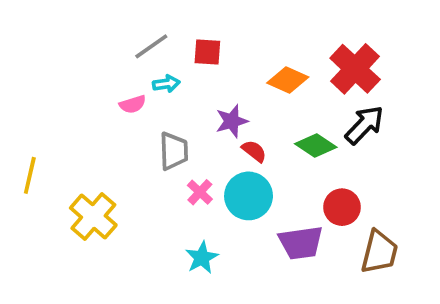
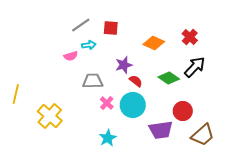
red cross: (355, 69) -> (190, 37), size x0.6
gray trapezoid: (174, 151) -> (93, 81), turned -90
brown trapezoid: (379, 252) -> (203, 135), turned 35

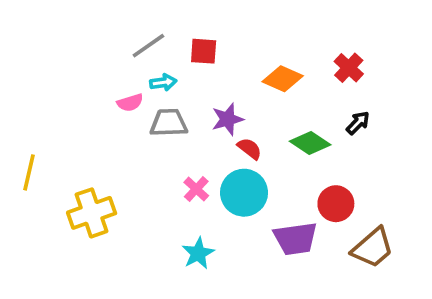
black arrow: (195, 67) -> (358, 123), size x0.6
gray trapezoid: (93, 81) -> (169, 123), moved
yellow cross: (50, 116) -> (92, 213), turned 30

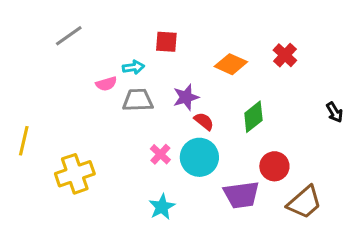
gray line: (148, 46) -> (69, 36), moved
black arrow: (358, 123) -> (334, 112), moved, turned 105
green diamond: (310, 143) -> (253, 117), turned -72

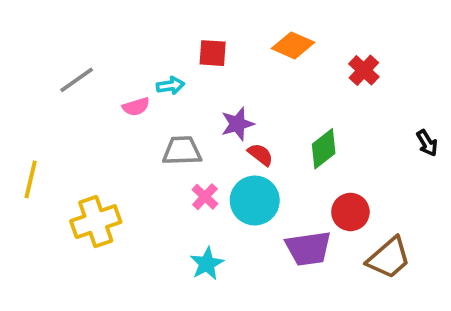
gray line: (69, 36) -> (77, 80), moved
orange diamond: (231, 64) -> (293, 45), moved
gray trapezoid: (138, 100) -> (182, 151), moved

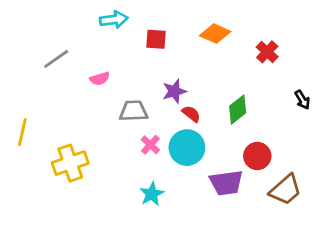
cyan arrow: (170, 86) -> (114, 20), moved, size x1.4
black arrow: (427, 143) -> (302, 100), moved

